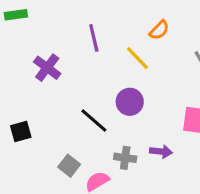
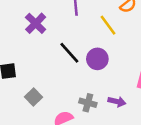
black line: (94, 121) -> (69, 53), moved
gray square: (69, 166) -> (34, 97), moved

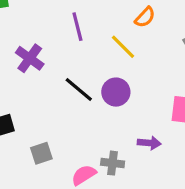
gray square: (34, 97) -> (41, 153), turned 35
gray cross: (88, 103) -> (113, 163), moved

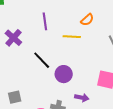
yellow line: (123, 47) -> (72, 37), turned -48
purple circle: (116, 92) -> (64, 74), moved

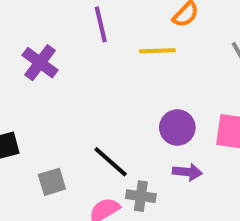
black line: (42, 60) -> (111, 162), moved
purple circle: (64, 74) -> (177, 128), moved

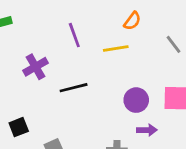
purple cross: (40, 63) -> (36, 67), turned 30
black line: (111, 162) -> (74, 88), moved, turned -48

